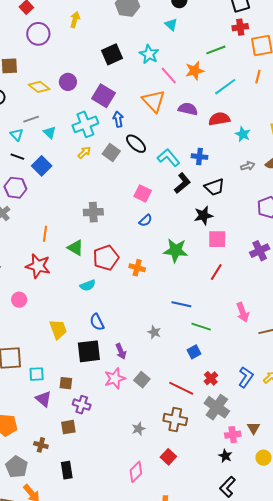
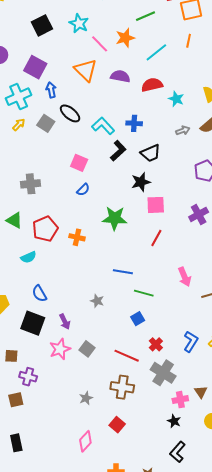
black square: (89, 351) -> (33, 323), turned 30

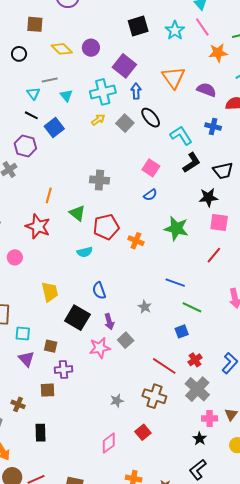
pink line: (100, 44) -> (202, 27), moved
blue cross: (134, 123) -> (213, 126), moved
blue semicircle: (39, 293) -> (99, 290), moved
gray square: (87, 349) -> (126, 340), moved
purple cross: (28, 377) -> (64, 369), turned -30

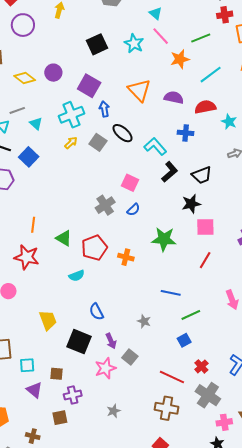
gray cross: (99, 180) -> (105, 205), moved, turned -30
green line: (192, 307) -> (191, 315), turned -42
gray star: (117, 401) -> (114, 411), moved

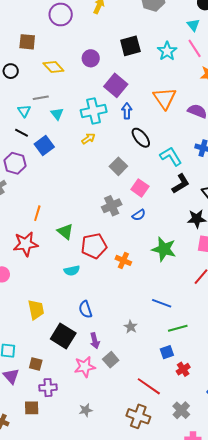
purple circle: (53, 73) -> (91, 58), moved
gray square: (98, 142) -> (118, 166), moved
red star: (27, 257) -> (26, 244), turned -30
red cross: (201, 366) -> (183, 369), moved
gray cross: (208, 395) -> (181, 410), size x0.7

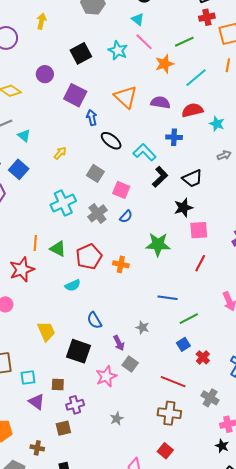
cyan cross: (94, 111) -> (63, 203), moved
orange line: (37, 213) -> (35, 243), moved
purple arrow: (95, 341) -> (119, 343), moved

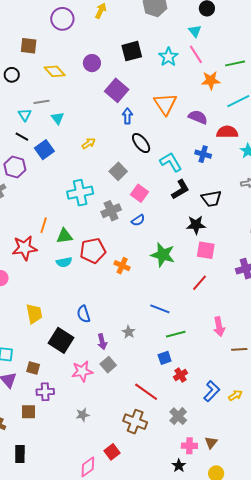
green triangle: (58, 249) -> (64, 236), turned -48
cyan semicircle: (73, 285) -> (64, 262), moved
red square: (165, 451) -> (112, 452), moved

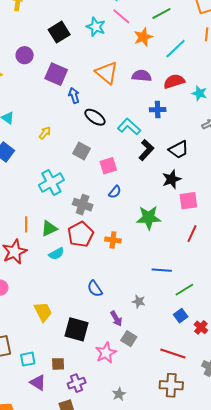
pink square: (140, 193) -> (108, 166), turned -36
gray cross: (111, 211) -> (83, 205), moved, turned -30
blue semicircle: (84, 314) -> (95, 289), moved

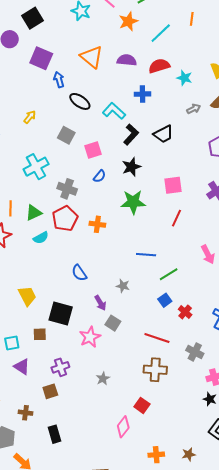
black square: (59, 32) -> (32, 18), moved
black star: (172, 179) -> (131, 167), moved
brown square: (58, 364) -> (40, 334), moved

